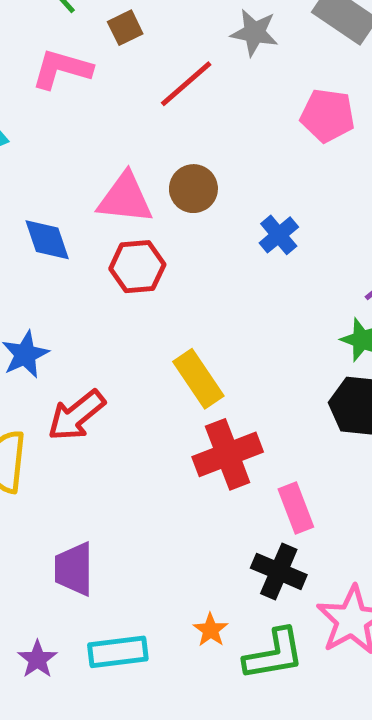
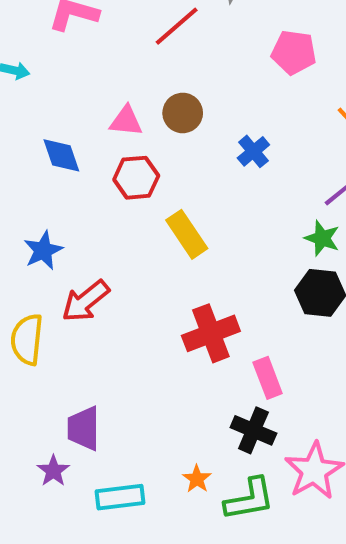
pink triangle: (125, 198) -> (126, 121), size x0.7
yellow rectangle: (198, 379) -> (187, 234), moved
purple star: (37, 659) -> (53, 471), moved

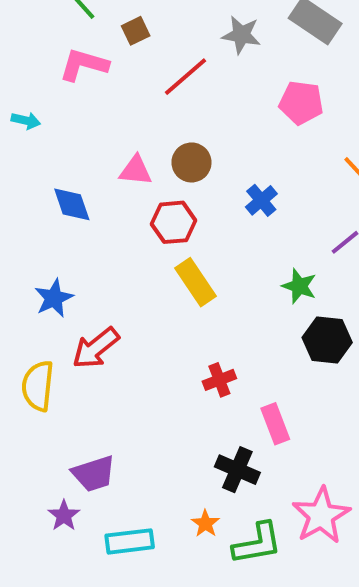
red hexagon: (136, 178) -> (174, 222), moved
green star: (322, 238) -> (299, 286), moved
red cross: (211, 333) -> (219, 380), size x0.6
purple trapezoid: (84, 428) -> (94, 474), turned -108
black cross: (253, 430) -> (237, 470), moved

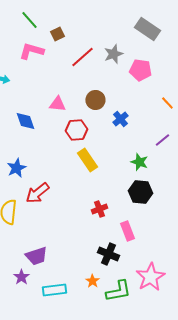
gray star: (241, 35) -> (113, 54), moved, turned -30
brown circle: (191, 162) -> (95, 100), moved
black hexagon: (327, 340) -> (140, 192), moved

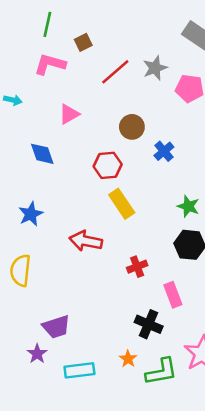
green line: (29, 20) -> (47, 24), turned 54
pink triangle: (57, 104) -> (69, 114), moved, turned -36
red arrow: (37, 193) -> (86, 241), moved, turned 50

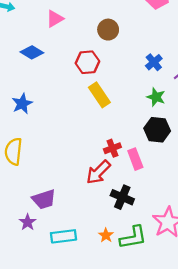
blue cross: (164, 151) -> (154, 62), moved
blue diamond: (42, 154) -> (32, 52), turned -40
red arrow: (86, 241) -> (98, 172), moved, turned -56
pink rectangle: (173, 295) -> (135, 159), moved
orange star: (128, 359) -> (106, 235), moved

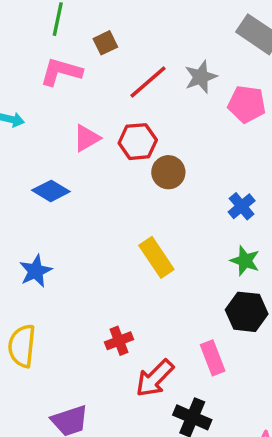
brown circle: (108, 30) -> (168, 172), moved
red hexagon: (87, 62) -> (138, 142), moved
red cross: (112, 148) -> (119, 341), moved

